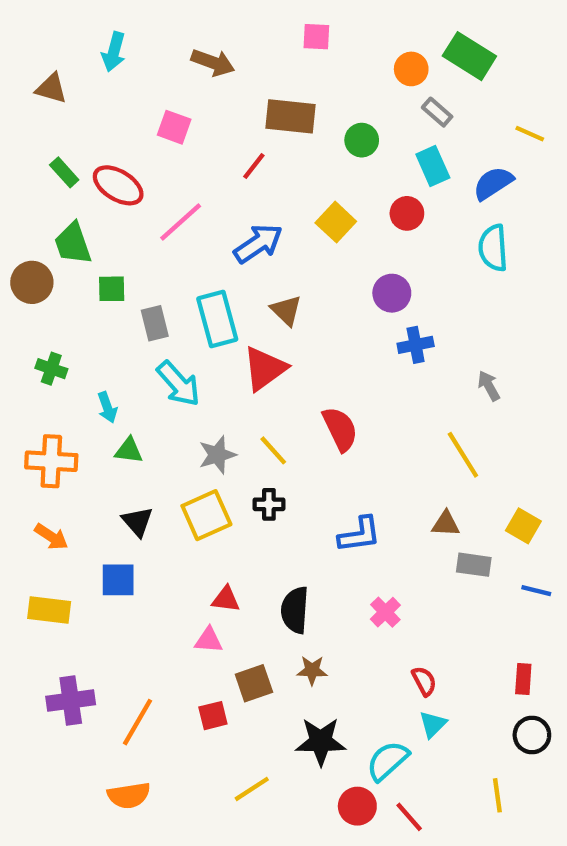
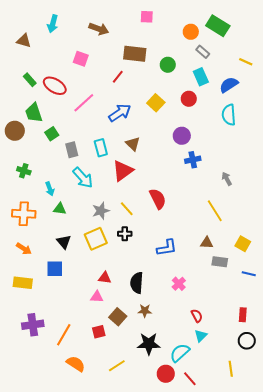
green square: (112, 289) -> (52, 134), turned -32
cyan rectangle: (217, 319) -> (101, 148), size x0.7
brown square: (254, 683) -> (118, 317), turned -30
orange semicircle: (129, 795) -> (76, 364), moved, turned -138

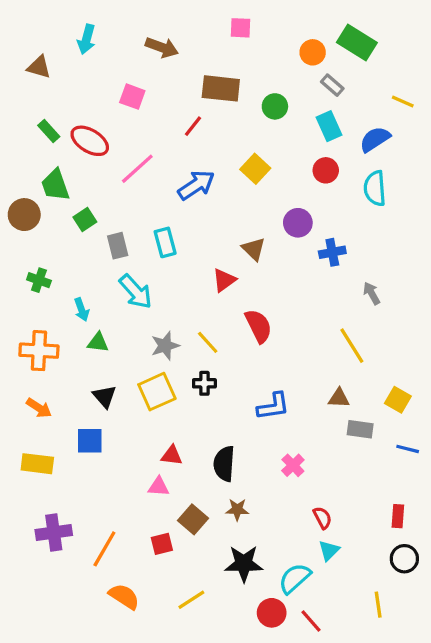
red circle: (189, 99) -> (326, 170), moved
brown triangle: (133, 144) -> (254, 249), moved
blue cross: (193, 160) -> (332, 252), moved
red triangle: (123, 171) -> (224, 280), moved, size x0.7

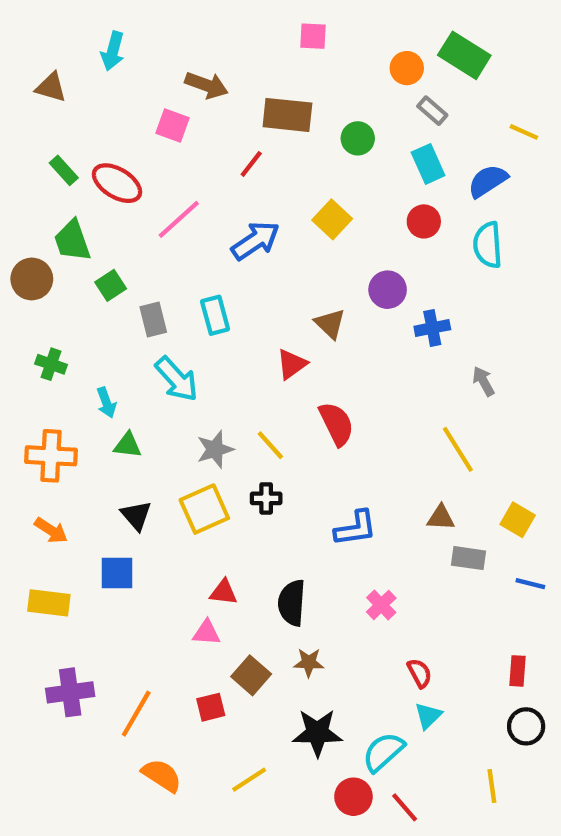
brown arrow: (162, 47) -> (206, 85), moved

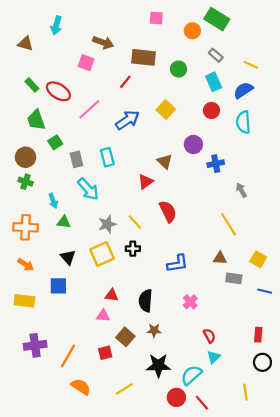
green rectangle: (464, 55) -> (217, 19), moved
orange circle: (407, 68) -> (192, 31), moved
yellow line: (524, 132) -> (251, 65), moved
brown circle: (32, 279) -> (26, 157), moved

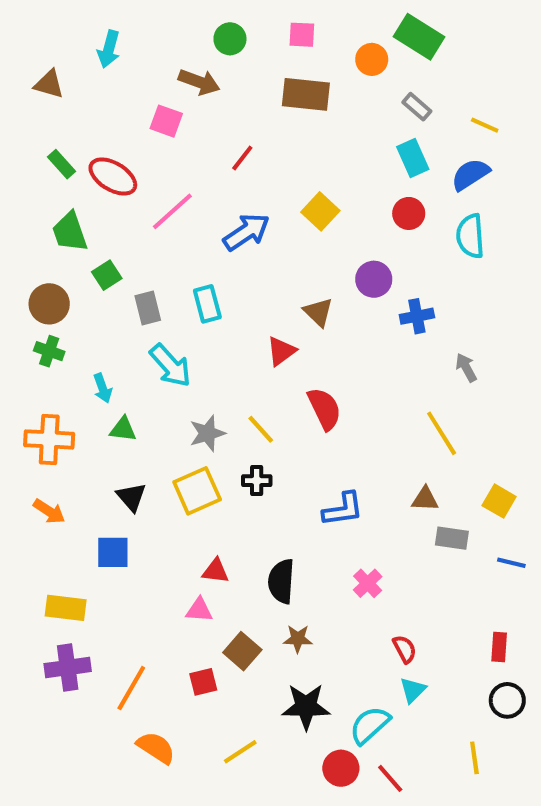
brown rectangle: (143, 57) -> (306, 94), moved
green circle: (179, 69) -> (230, 39), moved
yellow rectangle: (24, 301) -> (66, 608), moved

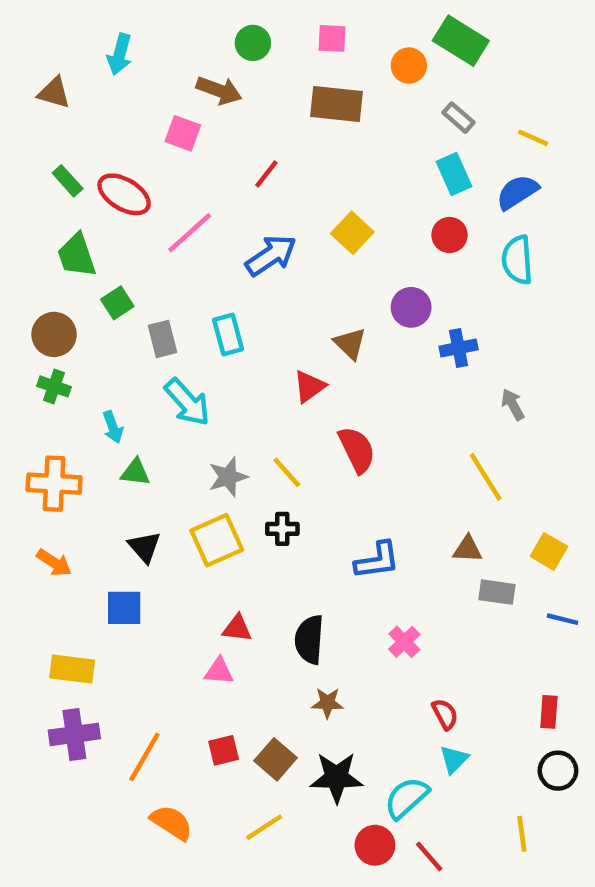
brown square: (242, 651) -> (275, 759), moved

